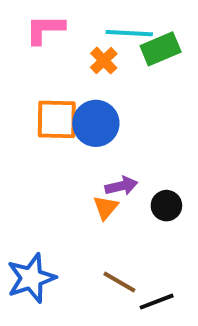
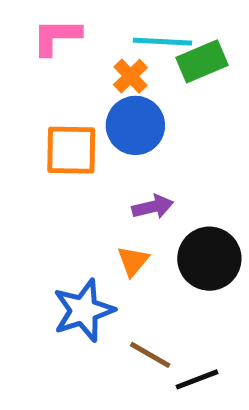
blue circle: (96, 123) -> (135, 125), moved
purple arrow: (121, 186) -> (153, 207), moved
black circle: (166, 206) -> (209, 259), size x1.6
blue star: (31, 278) -> (84, 310), moved

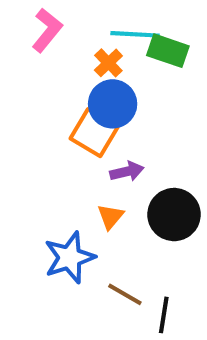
pink L-shape: (56, 37) -> (47, 30), turned 129
green rectangle: (202, 61) -> (168, 51), turned 42
orange square: (71, 150) -> (94, 133), moved, turned 30
black line: (197, 379) -> (164, 315), turned -60

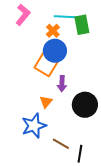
green rectangle: (168, 51) -> (82, 25), turned 60
purple arrow: (127, 172) -> (62, 84), turned 105
orange triangle: (111, 217) -> (46, 102), moved

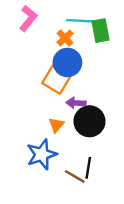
purple arrow: (62, 84) -> (76, 103), turned 91
black circle: (85, 105) -> (89, 121), moved
black line: (80, 154) -> (88, 168), moved

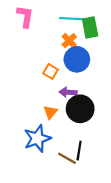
pink L-shape: (28, 18) -> (25, 16), turned -30
orange cross: (65, 38) -> (69, 41), moved
blue circle: (67, 62) -> (77, 59), moved
orange square: (56, 80) -> (50, 71), size x0.6

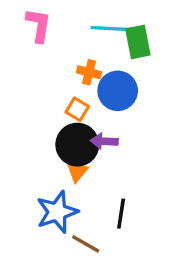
orange cross: (69, 41) -> (89, 72), moved, turned -32
black circle: (80, 109) -> (77, 145), moved
black line: (79, 151) -> (121, 214), moved
brown line: (67, 158) -> (86, 244), moved

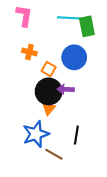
orange cross: (89, 72) -> (29, 52), moved

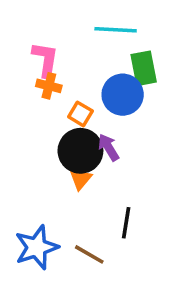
pink L-shape: (24, 16) -> (45, 60), moved
green rectangle: (87, 26) -> (144, 68), moved
purple arrow: (66, 89) -> (109, 147), turned 56
blue star: (36, 134) -> (37, 247), moved

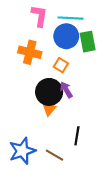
pink L-shape: (45, 60) -> (39, 16), moved
orange cross: (49, 86) -> (30, 52), size x1.5
blue circle: (123, 95) -> (66, 36), moved
orange square: (80, 114) -> (61, 65), moved

